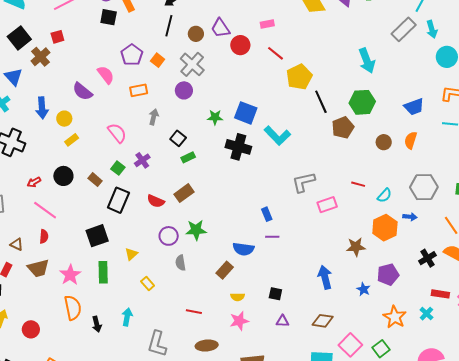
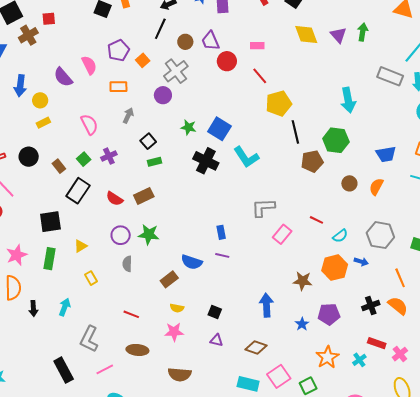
gray rectangle: (404, 29) -> (390, 76), turned 55
pink rectangle: (327, 205) -> (282, 234), turned -42

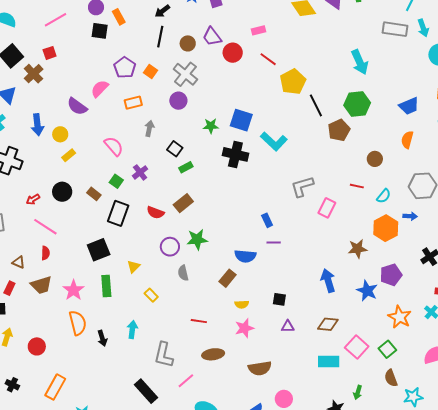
pink semicircle: (89, 65) -> (100, 89), turned -96
brown circle: (349, 183) -> (375, 159), moved
blue star: (302, 324) -> (367, 291), size x1.5

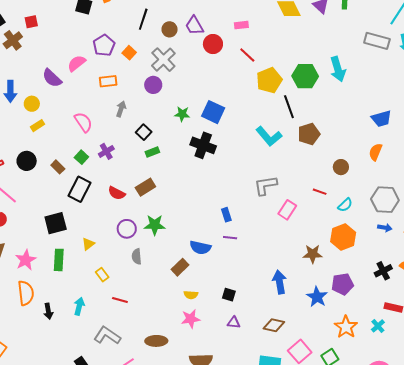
green hexagon: (357, 104) -> (305, 76), moved
cyan L-shape: (274, 141) -> (269, 136), moved
blue arrow: (410, 216) -> (385, 228), moved
red line: (199, 321) -> (120, 300), moved
gray L-shape: (164, 355) -> (107, 335), turned 104

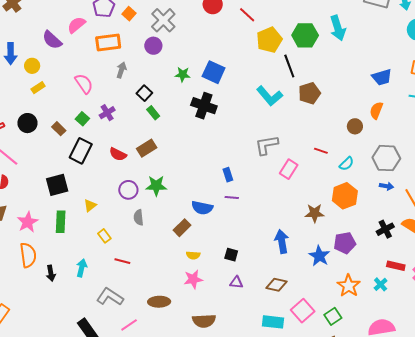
orange rectangle: (108, 81) -> (108, 43), size x1.4
green rectangle: (152, 152) -> (153, 113), turned 72
brown circle: (341, 167) -> (355, 126), moved

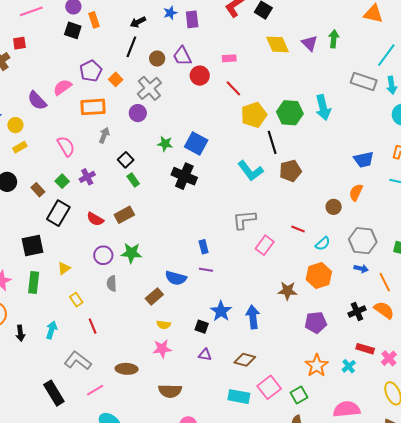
blue star: (319, 256) -> (221, 311), moved
red line: (122, 261) -> (93, 326), turned 49

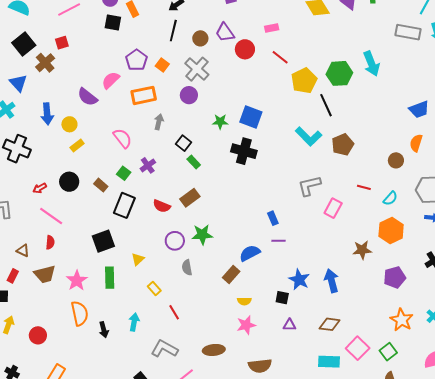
brown pentagon: (290, 171) -> (343, 145), moved
blue semicircle: (176, 278) -> (250, 253), turned 145

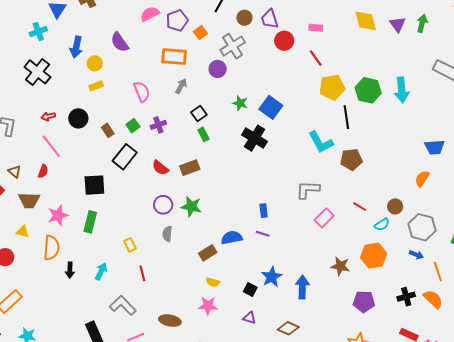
pink semicircle: (111, 80) -> (150, 14), moved
brown circle: (396, 160) -> (395, 206), moved
yellow triangle: (138, 259) -> (23, 232), moved, turned 40

